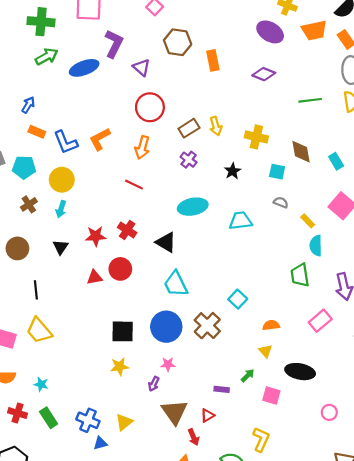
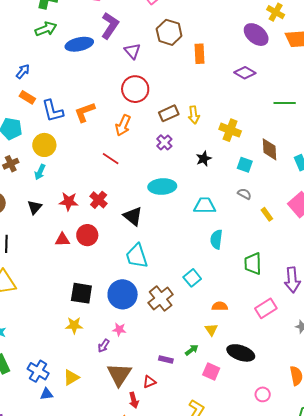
cyan semicircle: (316, 246) -> (216, 239), moved

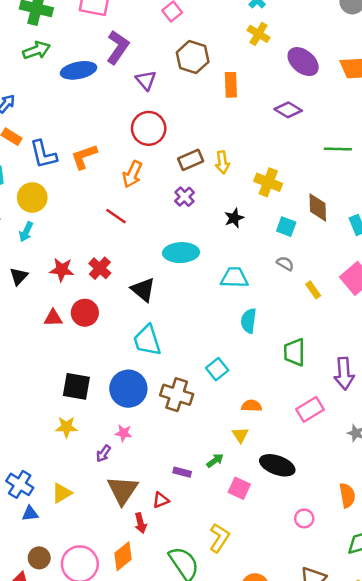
yellow cross: (276, 12) -> (259, 34), moved
brown cross: (161, 299) -> (177, 395), turned -35

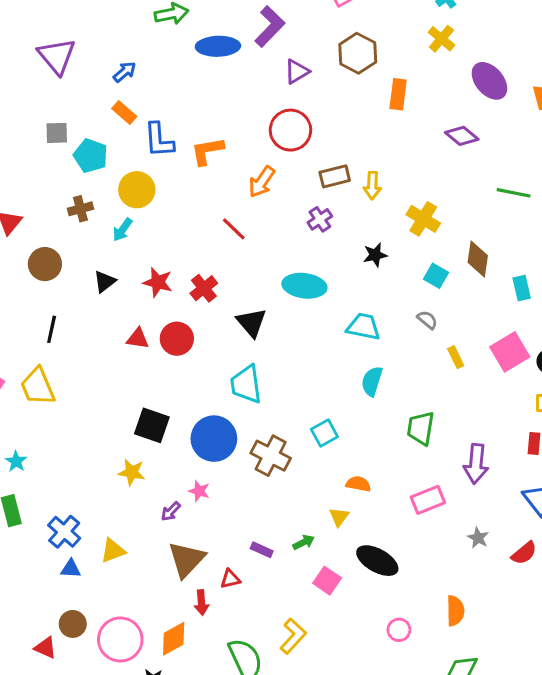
purple triangle: (146, 80) -> (297, 72), turned 30

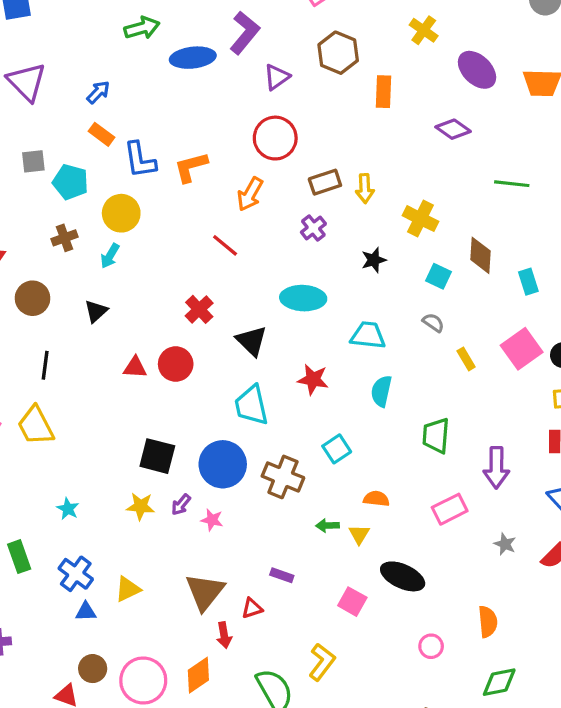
red star: (158, 282) -> (313, 379), moved
cyan star: (16, 461) -> (68, 509), moved
purple arrow: (171, 511) -> (181, 505), moved
green arrow: (304, 542) -> (328, 526), moved, turned -150

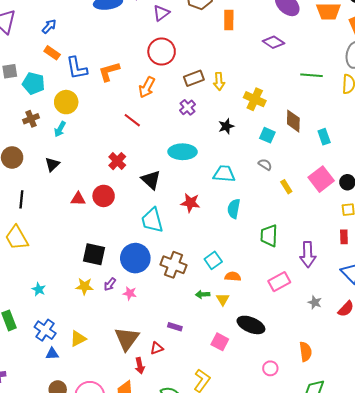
cyan square: (337, 449) -> (213, 260), moved

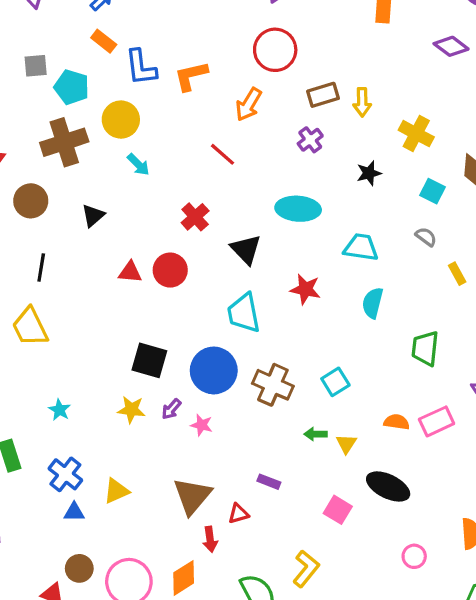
brown cross: (31, 119) -> (64, 142), size x1.8
cyan arrow: (60, 129) -> (138, 164), moved, turned -77
orange semicircle: (233, 277) -> (397, 422), moved

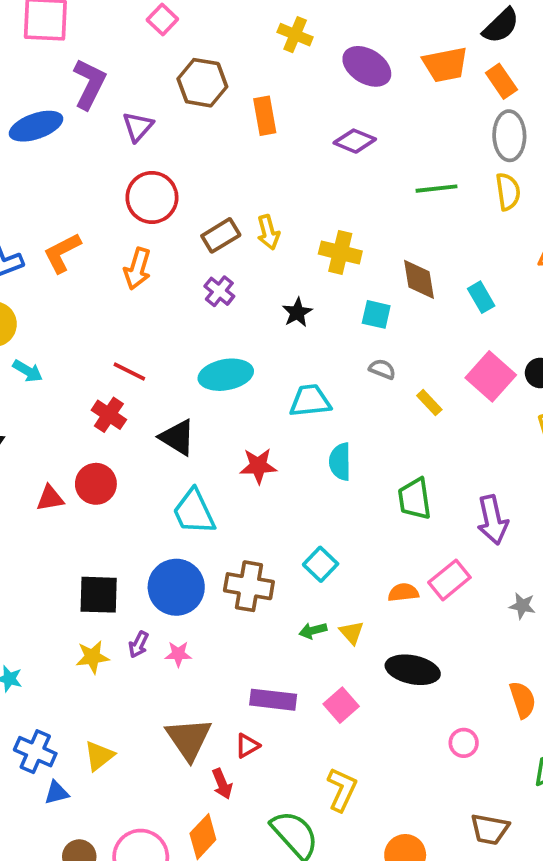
red line: (222, 154) -> (129, 372), moved
purple rectangle: (269, 482) -> (273, 700), size x1.6
pink square: (338, 510) -> (341, 705), moved, turned 32

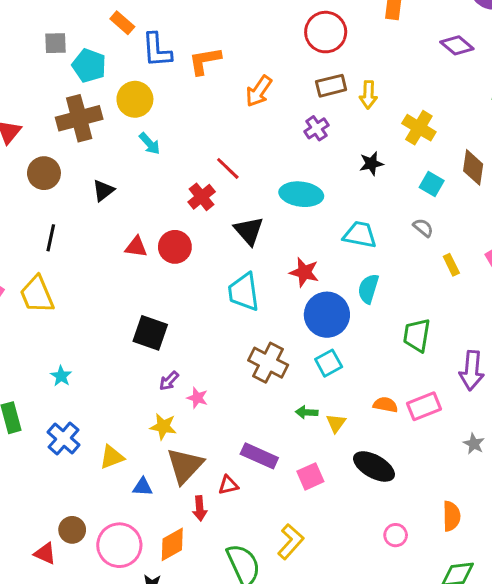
red circle: (152, 197) -> (326, 32), moved
blue circle: (176, 587) -> (327, 315), moved
yellow star: (92, 657) -> (163, 427), moved
blue triangle: (57, 793) -> (143, 487), moved

